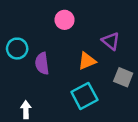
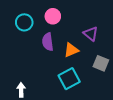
cyan circle: (17, 49) -> (24, 22), moved
purple semicircle: (42, 63) -> (48, 42), moved

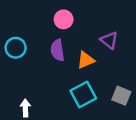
cyan circle: (24, 22) -> (16, 48), moved
gray square: (101, 63) -> (121, 96), moved

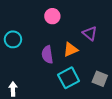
purple semicircle: (57, 50) -> (47, 55), moved
white arrow: (25, 108) -> (13, 89), moved

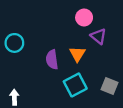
pink circle: (52, 16) -> (84, 17), moved
orange triangle: (71, 50) -> (77, 54), turned -35

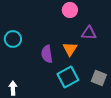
pink circle: (84, 17) -> (70, 10), moved
purple triangle: (98, 36) -> (89, 33), turned -35

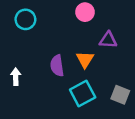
cyan circle: (13, 39) -> (25, 19), moved
white arrow: (13, 88) -> (16, 77), moved

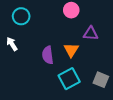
white arrow: (16, 77) -> (12, 44), moved, turned -32

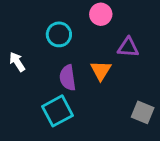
cyan circle: (21, 16) -> (59, 34), moved
cyan square: (69, 79) -> (57, 111), moved

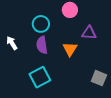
purple semicircle: (68, 78) -> (42, 45), moved

